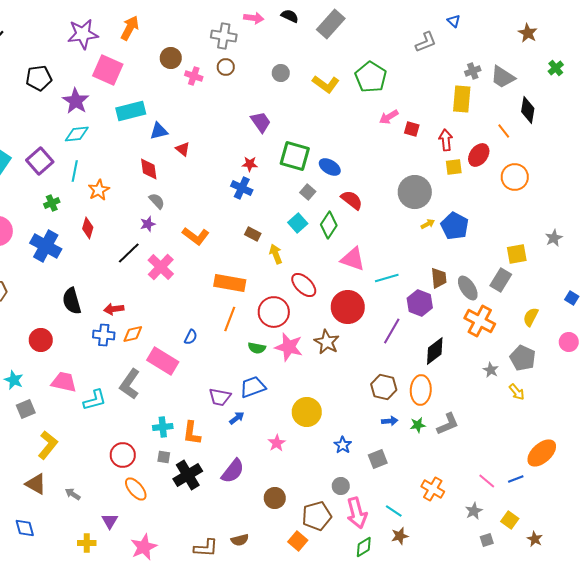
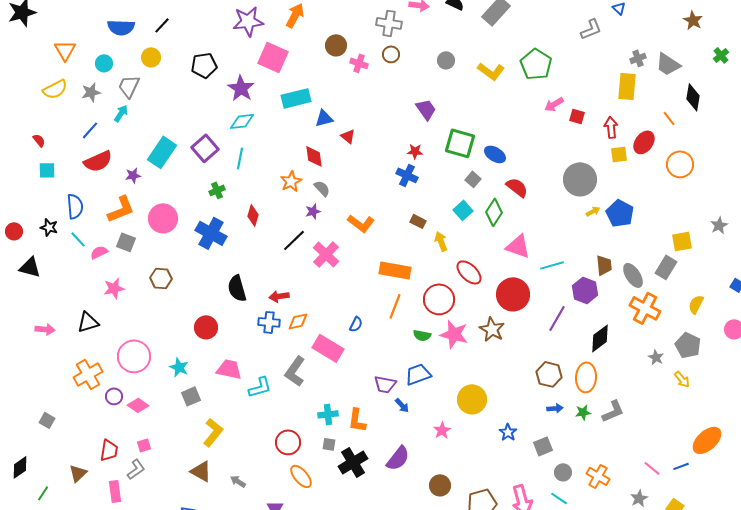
orange star: (99, 190) -> (291, 181), moved
blue arrow: (237, 418) -> (402, 405), turned 84
gray circle: (341, 486) -> (563, 472), moved

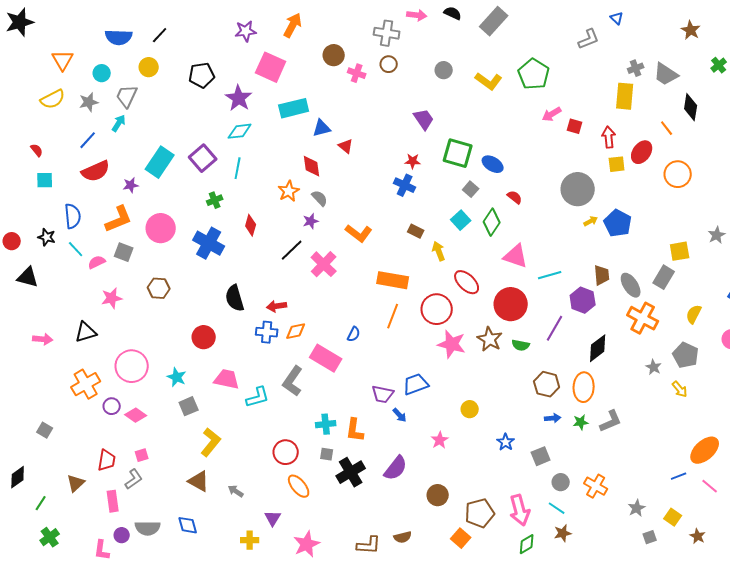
purple star: (248, 21) -> (246, 31), size x0.7
red semicircle: (517, 187) -> (515, 197), size x0.7
green semicircle: (422, 335) -> (521, 345), moved
yellow circle: (472, 399) -> (470, 409), size x0.6
pink line: (652, 468) -> (710, 486), moved

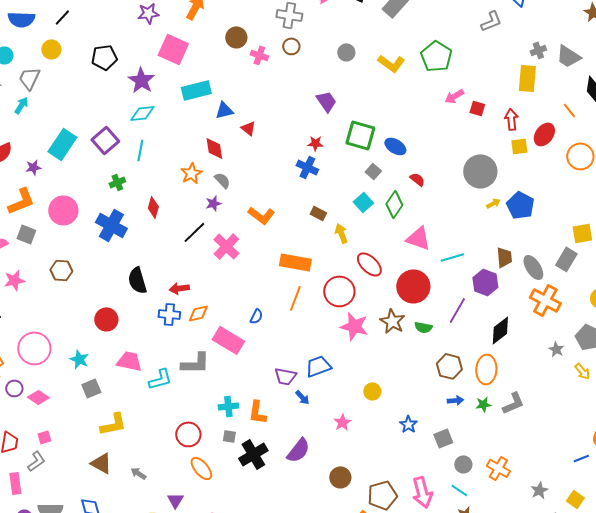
gray L-shape: (293, 381) -> (195, 363), turned -124
yellow L-shape: (211, 442) -> (113, 424), turned 40

